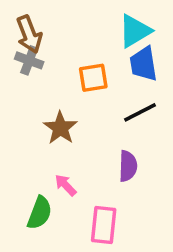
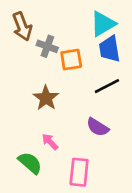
gray cross: (29, 60) -> (47, 46), moved
purple semicircle: (128, 166) -> (98, 127), turned 120
green semicircle: (40, 213) -> (30, 163), turned -70

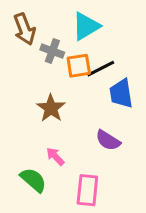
cyan triangle: (103, 24) -> (86, 26), moved
blue trapezoid: (110, 49) -> (121, 94), moved
black line: (107, 86) -> (101, 69), moved

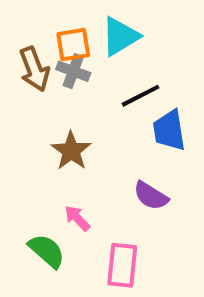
brown arrow: (25, 29) -> (34, 69), moved
orange square: (79, 66) -> (73, 45), moved

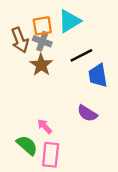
brown star: (71, 151) -> (41, 65), moved
pink rectangle: (122, 265) -> (51, 155), moved

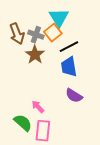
cyan triangle: (70, 21) -> (59, 18), turned -30
orange square: (42, 26) -> (53, 33), moved, turned -30
blue trapezoid: (98, 76) -> (69, 67), moved

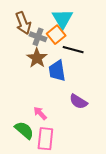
brown arrow: (17, 34) -> (23, 23), moved
black line: (69, 47) -> (73, 50), turned 42
blue trapezoid: (69, 67) -> (57, 71), moved

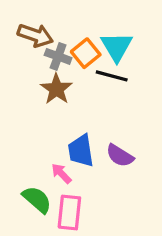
cyan triangle: (62, 19) -> (117, 47), moved
brown arrow: (23, 23) -> (35, 35), turned -50
blue trapezoid: (57, 71) -> (81, 151), moved

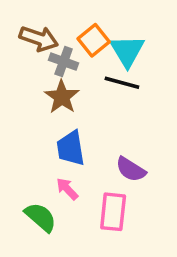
orange square: (86, 53) -> (94, 40), moved
blue trapezoid: (81, 151) -> (71, 148), moved
pink rectangle: (69, 212) -> (113, 212), moved

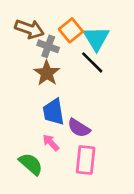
black line: (122, 83) -> (92, 62), turned 30
purple semicircle: (131, 169) -> (79, 128), moved

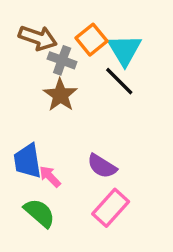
blue trapezoid: (53, 112) -> (27, 161), moved
pink arrow: (51, 143) -> (50, 176), moved
pink rectangle: (86, 160) -> (111, 208), turned 36

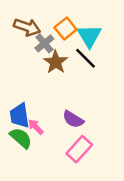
gray cross: (62, 60) -> (44, 43), turned 30
brown star: (60, 95) -> (56, 62), moved
green semicircle: (40, 213) -> (21, 138), moved

